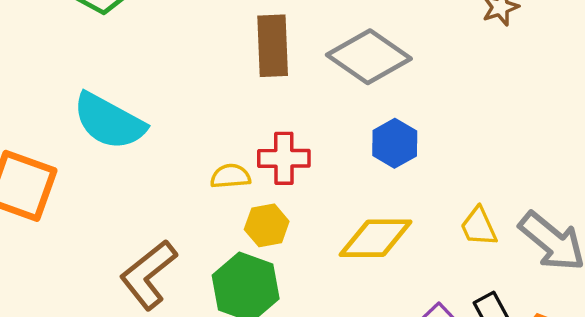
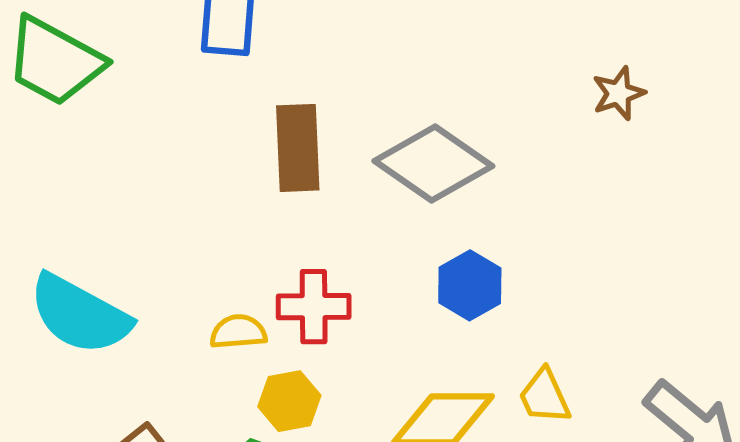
cyan semicircle: (109, 121) -> (80, 314), moved
yellow trapezoid: (479, 227) -> (544, 396), moved

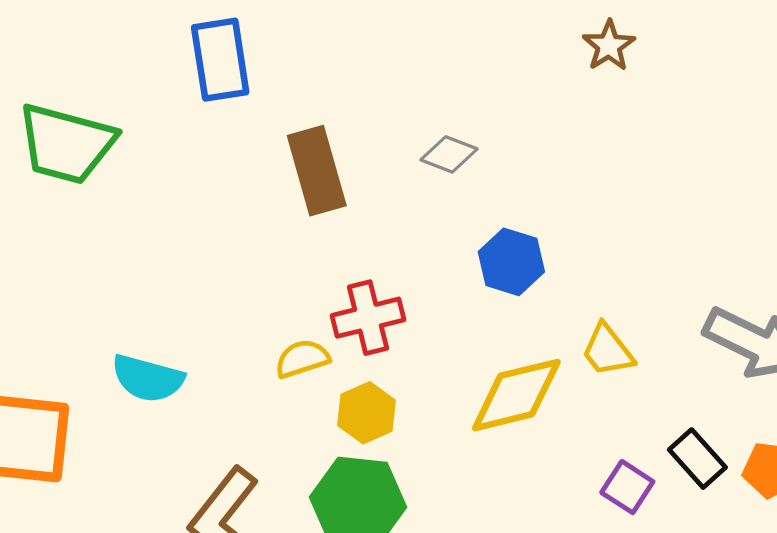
gray diamond: (433, 163) -> (449, 154), size x0.5
cyan semicircle: (80, 314) -> (148, 378), size x0.7

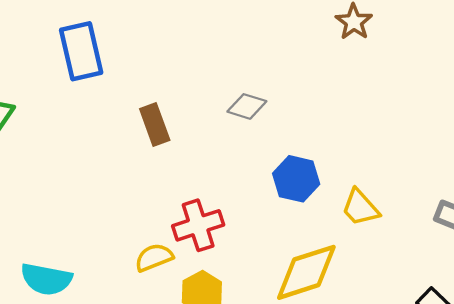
brown rectangle: (317, 171) -> (155, 124), size x0.7
yellow trapezoid: (608, 350) -> (360, 208), moved

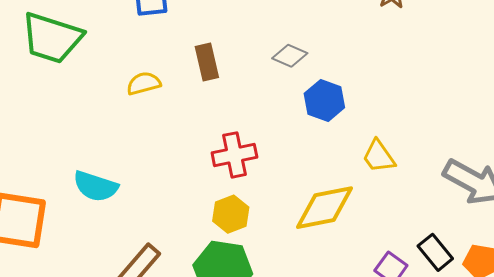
blue hexagon: (296, 179) -> (324, 100), moved
yellow semicircle: (154, 257) -> (144, 83), moved

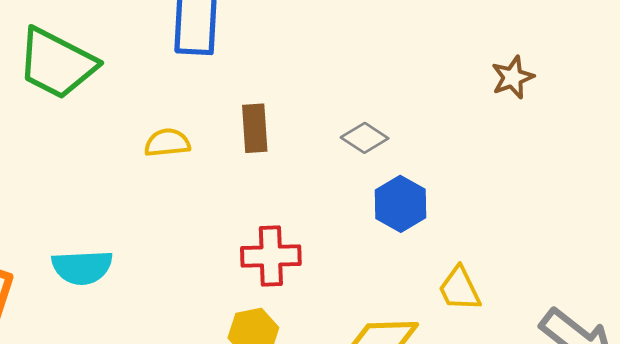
cyan semicircle: (96, 186) -> (82, 267), turned -30

